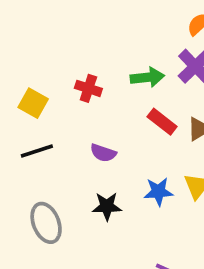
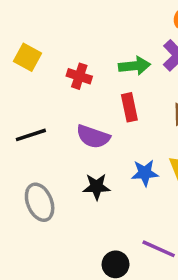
yellow square: (33, 103) -> (27, 57), moved
red rectangle: (162, 122) -> (129, 107), moved, turned 40
purple semicircle: (103, 153) -> (93, 137), size x1.4

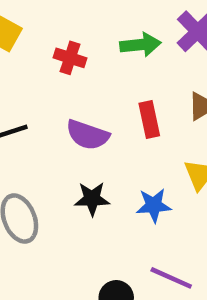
red rectangle: (129, 107) -> (149, 119), moved
blue star: (145, 173) -> (154, 205), moved

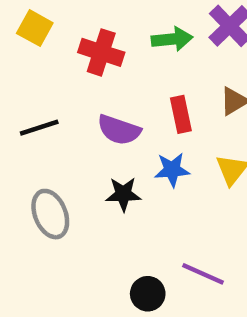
red cross: (70, 58) -> (101, 52), size x1.4
blue star: (154, 205) -> (172, 170), moved

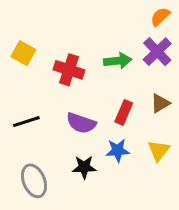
red rectangle: (181, 114) -> (124, 112), turned 35

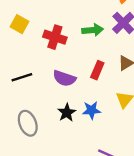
blue star: (118, 150) -> (91, 110), moved
black star: (84, 167) -> (67, 113), turned -30

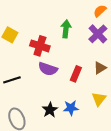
green arrow: (93, 30) -> (66, 29), moved, turned -78
purple semicircle: (64, 78) -> (48, 69), moved

